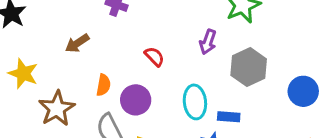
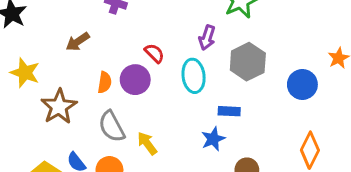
purple circle: (136, 100) -> (135, 80), moved
cyan ellipse: (195, 102) -> (194, 76), moved

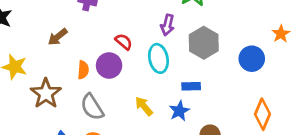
yellow arrow: (147, 143) -> (144, 106), moved

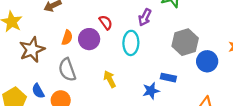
gray hexagon: (204, 43) -> (185, 42), moved
blue rectangle: (191, 86) -> (168, 78), moved
blue star: (179, 111) -> (151, 91), moved

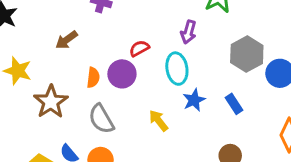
red semicircle: (106, 22) -> (139, 48), turned -72
blue rectangle: (168, 78) -> (234, 104), turned 56
blue star: (151, 91) -> (194, 100), moved

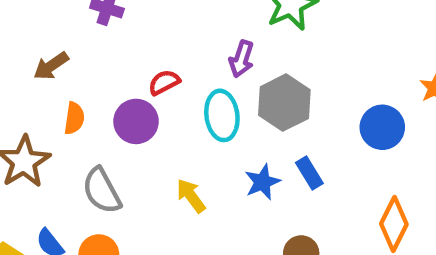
gray hexagon: (247, 54) -> (284, 103), moved
orange semicircle: (93, 78) -> (74, 118), moved
blue star: (194, 100) -> (262, 182), moved

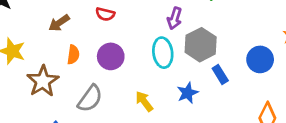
red semicircle: (164, 82) -> (105, 14), moved, turned -138
blue rectangle: (309, 173) -> (220, 74), moved
gray semicircle: (102, 191) -> (90, 99), turned -116

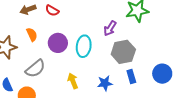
red semicircle: (105, 14) -> (52, 11), moved
cyan ellipse: (163, 53) -> (84, 46), moved
orange semicircle: (73, 55) -> (32, 35), turned -48

